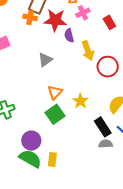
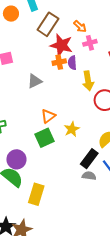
orange cross: (30, 17) -> (59, 62), moved, turned -32
gray triangle: (45, 60) -> (35, 81), moved
black rectangle: (103, 127) -> (89, 159), turned 60
yellow rectangle: (52, 159) -> (36, 194), moved, size x1.5

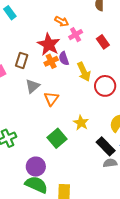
brown rectangle: (48, 24) -> (22, 60), moved, size x0.7
red star: (61, 45) -> (49, 44), turned 30
orange triangle: (48, 116) -> (51, 99), moved
black rectangle: (89, 159) -> (106, 146), turned -66

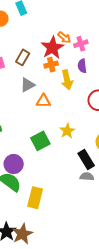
orange arrow: (62, 21) -> (64, 37), moved
purple semicircle: (64, 58) -> (82, 66), moved
yellow arrow: (84, 72) -> (67, 80), moved
orange triangle: (51, 99) -> (43, 101), turned 42

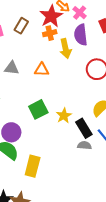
pink cross: (81, 44) -> (80, 13), turned -32
purple semicircle: (82, 66) -> (81, 35), size x1.5
gray triangle: (28, 85) -> (12, 68), moved, turned 35
yellow star: (67, 131) -> (64, 116), moved

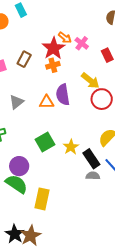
purple semicircle: (81, 35) -> (63, 95), moved
yellow arrow: (65, 49) -> (90, 81), moved, turned -36
gray triangle: (12, 68) -> (16, 102), turned -42

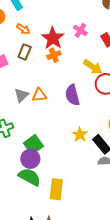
orange arrow: (65, 38) -> (23, 29), moved
purple semicircle: (63, 95) -> (72, 95), moved
orange triangle: (47, 102) -> (39, 95), moved
green square: (45, 142) -> (33, 145), moved

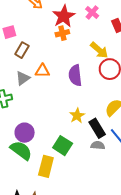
brown rectangle: (25, 52) -> (22, 50), moved
gray triangle: (21, 95) -> (23, 78), moved
green square: (33, 145) -> (63, 146), moved, turned -30

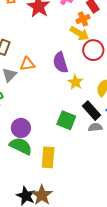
orange cross: (62, 33) -> (83, 19), moved
yellow star: (77, 116) -> (75, 82), moved
green square: (63, 146) -> (66, 120), moved

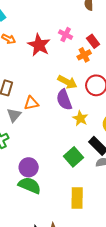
yellow arrow: (79, 33) -> (67, 82), moved
green square: (66, 120) -> (73, 157), turned 30
yellow rectangle: (48, 157) -> (77, 198), moved

